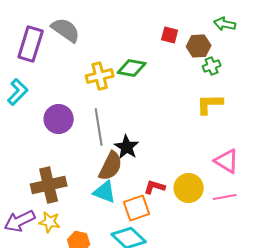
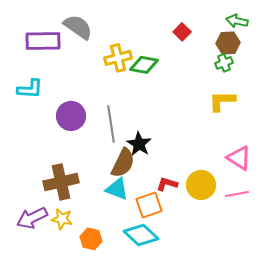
red square: (170, 35) -> (182, 32), turned 30
purple rectangle: (31, 44) -> (43, 41), turned 72
brown hexagon: (199, 46) -> (228, 43), moved
yellow cross: (100, 76) -> (118, 58), moved
cyan L-shape: (18, 92) -> (30, 89), turned 48

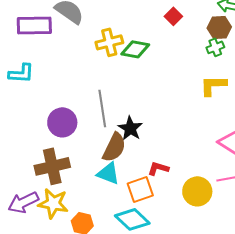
purple circle: (71, 116) -> (62, 122), moved
yellow circle: (201, 185) -> (197, 191), moved
yellow star: (62, 219) -> (53, 203), size x1.4

